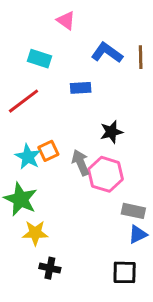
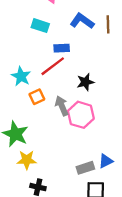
cyan rectangle: (40, 59) -> (40, 26), moved
red line: (23, 101) -> (53, 66), moved
cyan star: (28, 157) -> (21, 76), moved
gray rectangle: (133, 211) -> (85, 168), moved, turned -30

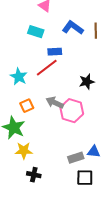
black star: (85, 82) -> (87, 82), moved
orange square: (37, 97) -> (27, 106), moved
gray arrow: (62, 106) -> (55, 103), turned -42
blue triangle: (106, 161) -> (94, 152), turned 32

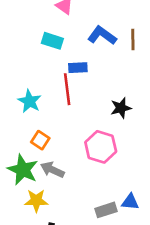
red line: (47, 68) -> (67, 89), turned -60
gray arrow: (55, 103) -> (52, 170), moved
orange square: (27, 106) -> (40, 140), turned -32

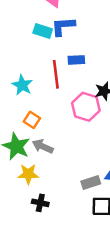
blue L-shape: (102, 35) -> (63, 26), moved, turned -40
blue rectangle: (78, 68) -> (76, 60), moved
pink hexagon: (101, 147) -> (86, 107), moved

